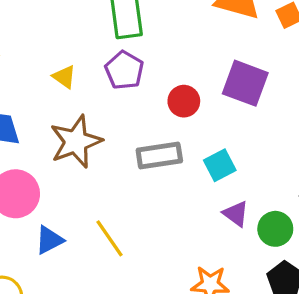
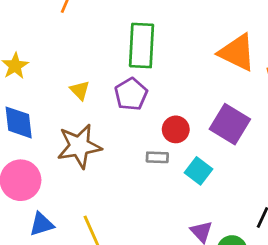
gray rectangle: (159, 156) -> (157, 157), moved, size x0.6
cyan square: (220, 165) -> (199, 171), moved, turned -36

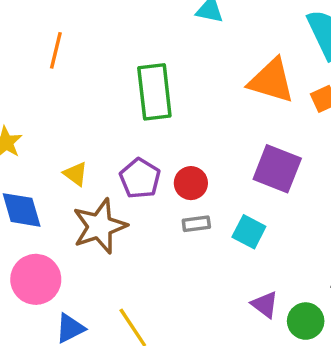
yellow triangle: (80, 90) -> (76, 174), moved
purple pentagon: (131, 94) -> (140, 178), moved
red circle: (176, 129) -> (191, 183), moved

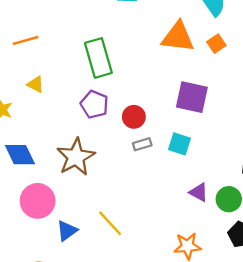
orange line: (56, 50) -> (26, 40), turned 70
yellow triangle: (76, 174) -> (36, 84), moved
purple pentagon: (140, 178) -> (94, 104), moved

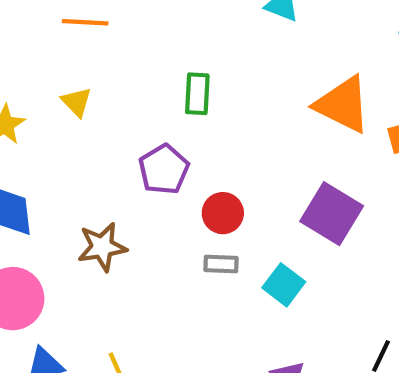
green rectangle: (98, 58) -> (197, 94), size x0.6
brown star: (76, 157) -> (102, 247), size x0.7

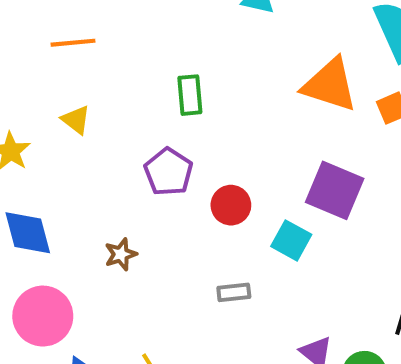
brown star: (102, 247) -> (121, 254), size x0.7
gray rectangle: (221, 264) -> (234, 292), moved
cyan square: (284, 285) -> (291, 240), moved

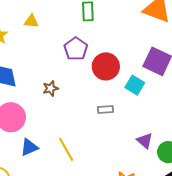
yellow triangle: (76, 120) -> (31, 21), turned -35
red circle: (231, 205) -> (106, 66), size x1.4

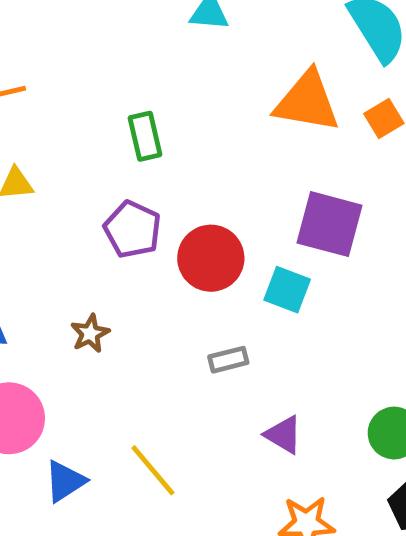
purple triangle: (145, 141) -> (283, 435), moved

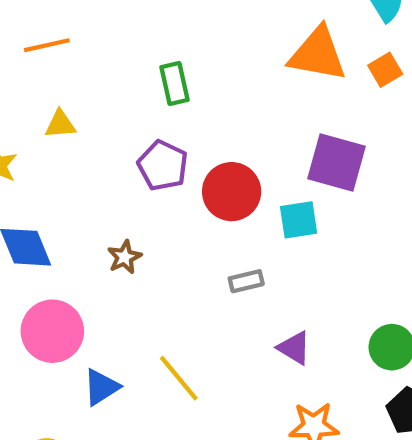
cyan square: (287, 290) -> (299, 220), turned -30

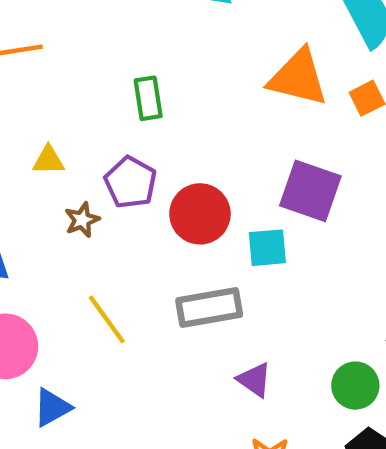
yellow triangle: (60, 124) -> (48, 160), moved
brown star: (124, 257) -> (82, 220), moved
gray rectangle: (246, 281) -> (209, 308), size x1.8
yellow line: (179, 378) -> (107, 319), moved

